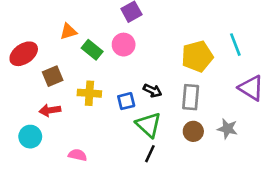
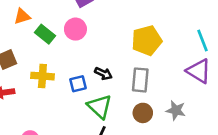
cyan line: (235, 45) -> (203, 41), moved

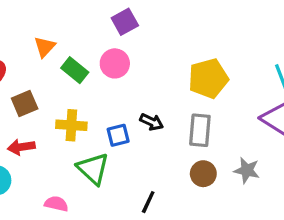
orange triangle: (22, 16) -> (45, 47), turned -30
green triangle: (100, 107) -> (93, 169), moved

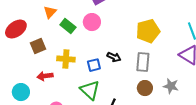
red arrow: (21, 147) -> (45, 76), moved
green triangle: (93, 169) -> (90, 90), moved

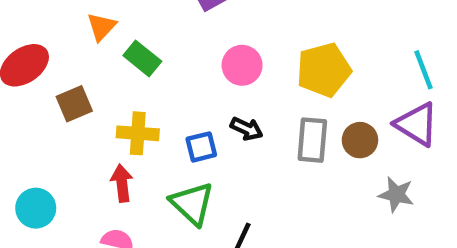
pink circle: (92, 22) -> (242, 65), moved
red arrow: (45, 76) -> (122, 183), moved, turned 91
gray star: (171, 86) -> (396, 195), moved
brown circle: (145, 88) -> (360, 140), moved

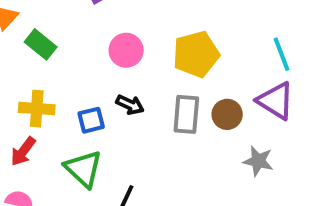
red arrow: (122, 183) -> (23, 151), turned -136

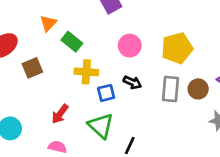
yellow cross: (37, 109) -> (86, 72), moved

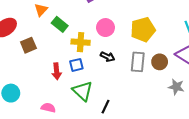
yellow cross: (86, 72) -> (81, 42), moved
blue square: (106, 93) -> (76, 65), moved
red arrow: (60, 114) -> (57, 71), moved, turned -42

